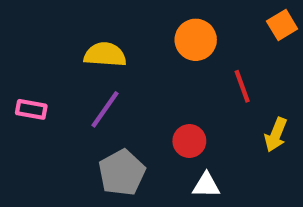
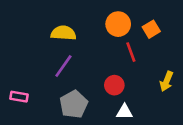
orange square: (282, 25) -> (151, 29), moved
red line: (242, 86) -> (131, 52), moved
pink rectangle: (31, 109) -> (19, 97), moved

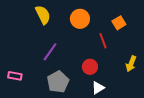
orange circle: (118, 24) -> (80, 19), moved
yellow semicircle: (63, 33) -> (43, 15), moved, turned 60
white triangle: (125, 112) -> (98, 88), turned -32

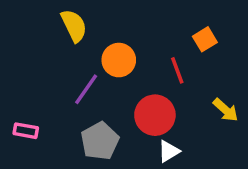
orange circle: (80, 19) -> (119, 60), moved
yellow arrow: (131, 64) -> (226, 110), turned -70
red circle: (90, 67) -> (155, 115), size x1.5

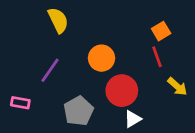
orange circle: (119, 60) -> (102, 58), moved
red line: (177, 70) -> (157, 57), moved
purple line: (86, 89) -> (50, 70), moved

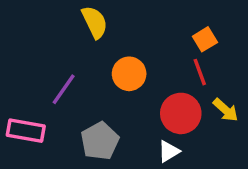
yellow semicircle: (58, 20) -> (95, 22), moved
red circle: (122, 91) -> (181, 113), moved
pink rectangle: (20, 103) -> (26, 131), size x1.5

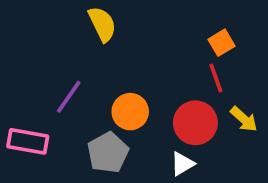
orange circle: (129, 74) -> (130, 112), moved

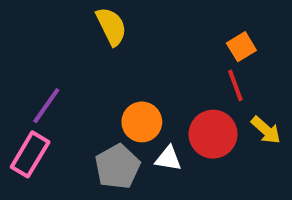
purple line: (69, 97) -> (46, 106), moved
pink rectangle: (28, 141) -> (30, 154), turned -69
white triangle: (182, 164) -> (168, 159), moved, turned 40

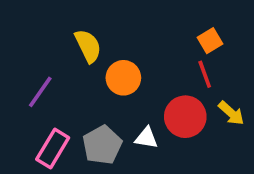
yellow semicircle: (111, 26) -> (88, 46), moved
orange circle: (142, 122) -> (123, 78), moved
pink rectangle: (30, 154) -> (53, 149), moved

